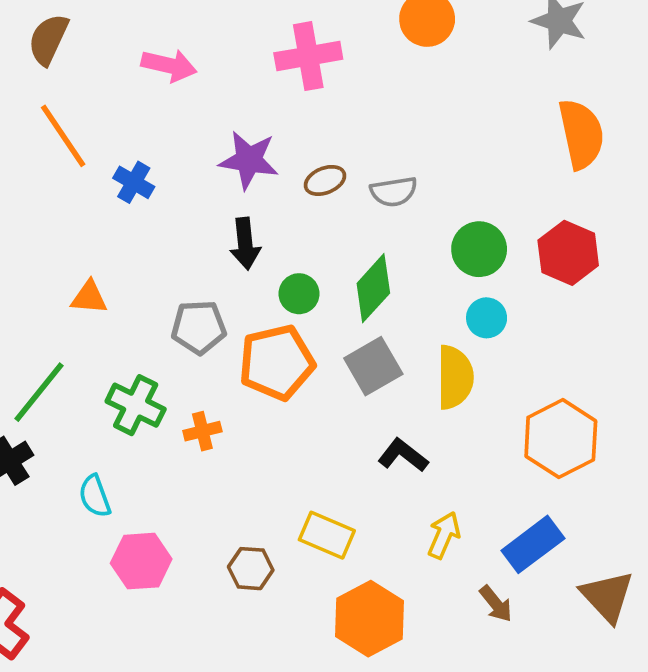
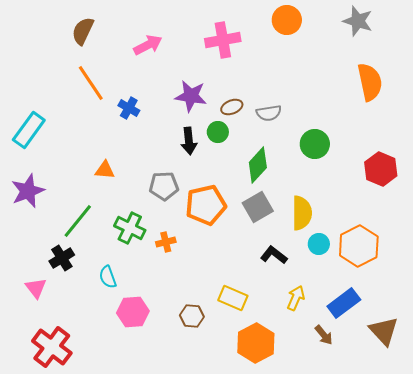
pink arrow: (169, 65) -> (148, 45), turned -40
red hexagon: (568, 253) -> (381, 169), moved
green circle: (299, 294) -> (218, 132), moved
cyan circle: (487, 318) -> (319, 244), moved

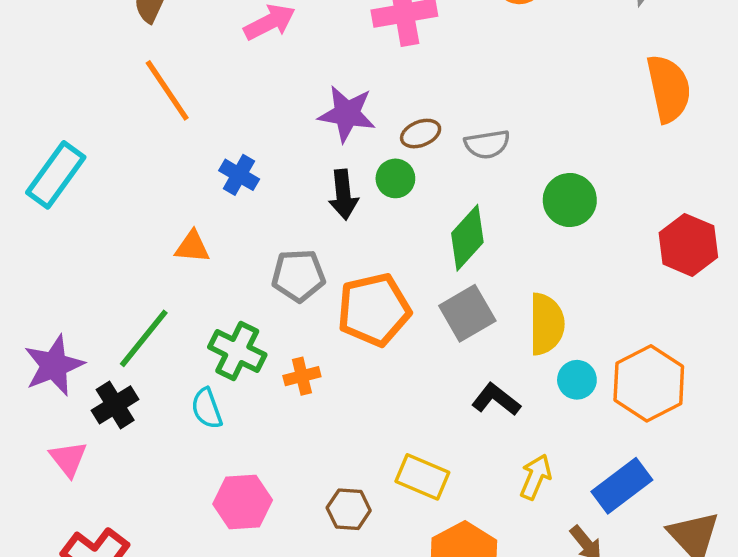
blue cross: (129, 108) -> (239, 175), moved
purple star: (28, 191) -> (54, 365), moved
cyan semicircle: (108, 277) -> (207, 409), moved

